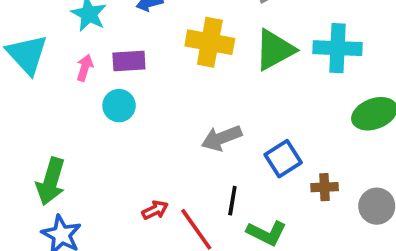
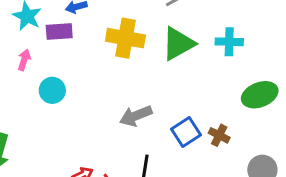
cyan cross: (338, 48) -> (229, 42), size x0.7
purple rectangle: (129, 61) -> (59, 32), moved
brown cross: (325, 187) -> (219, 135), moved, turned 30

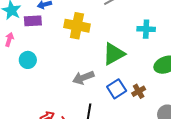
green triangle: (178, 44) -> (114, 54), moved
brown cross: (219, 135) -> (139, 91), turned 32

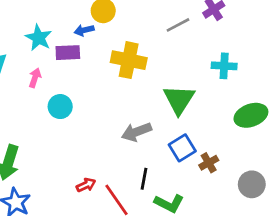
green triangle: (114, 54) -> (179, 100), turned -30
brown cross: (139, 91) -> (209, 163), moved

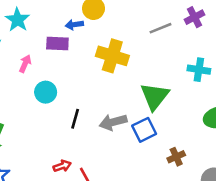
cyan star: (39, 38) -> (17, 20), moved
blue square: (182, 148) -> (144, 130), moved
black line: (144, 179) -> (75, 119), moved

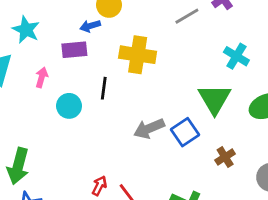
cyan cross: (199, 70) -> (236, 56), turned 30
green triangle: (155, 96) -> (215, 99), moved
black line: (75, 119) -> (104, 88), moved
red arrow: (62, 166) -> (99, 186), turned -36

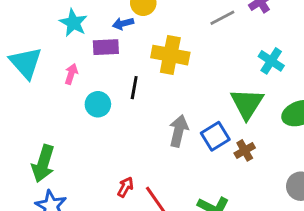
cyan star: (26, 30) -> (73, 23), moved
gray arrow: (149, 128) -> (179, 131), turned 124
brown cross: (225, 157) -> (245, 150), moved

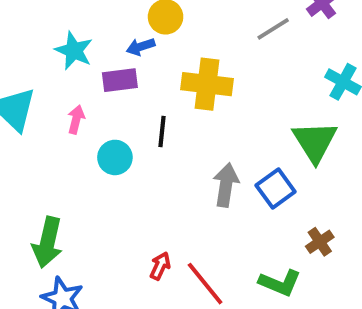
brown cross: (245, 150) -> (320, 242), moved

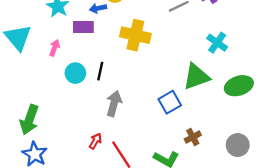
black line: (162, 132) -> (100, 71), moved
green triangle: (315, 142) -> (196, 77), turned 36
gray arrow: (226, 185) -> (114, 103), moved

